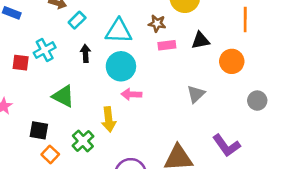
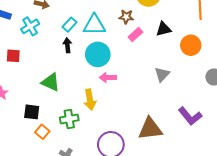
cyan rectangle: (77, 20) -> (70, 25), moved
pink rectangle: (167, 45) -> (135, 35), turned -32
cyan cross: (45, 50) -> (30, 26), moved
green cross: (83, 141) -> (69, 119), turned 36

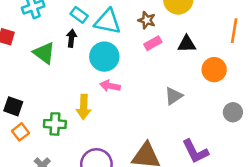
cyan rectangle: (70, 25) -> (79, 15), turned 72
green triangle: (51, 82) -> (44, 53), moved

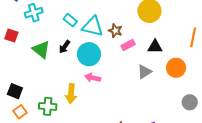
brown star: (147, 20) -> (115, 31), moved
black arrow: (71, 38) -> (65, 47), moved, turned -152
gray triangle: (174, 96) -> (145, 72), moved

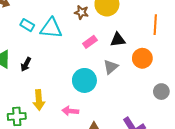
brown star: (115, 31) -> (81, 12), moved
black arrow: (65, 47) -> (26, 64), moved
cyan circle: (89, 54) -> (84, 80), moved
pink arrow: (93, 78) -> (70, 111), moved

